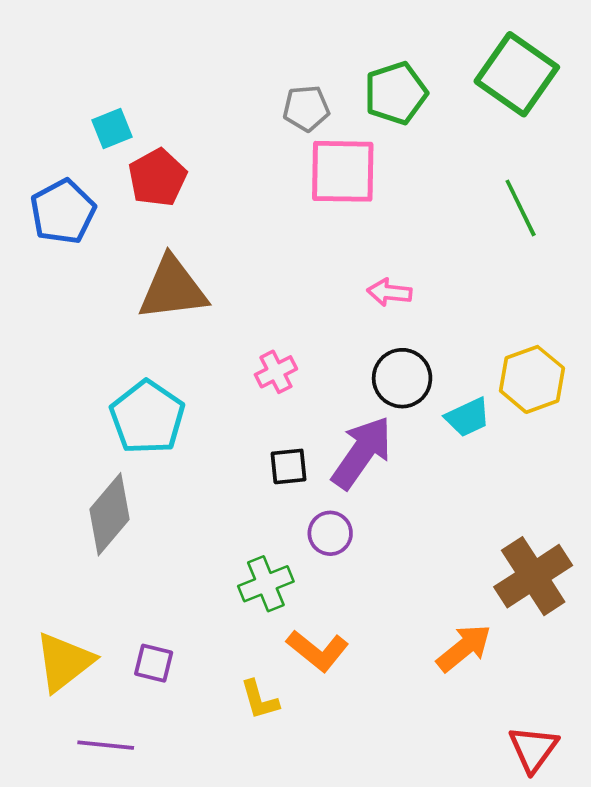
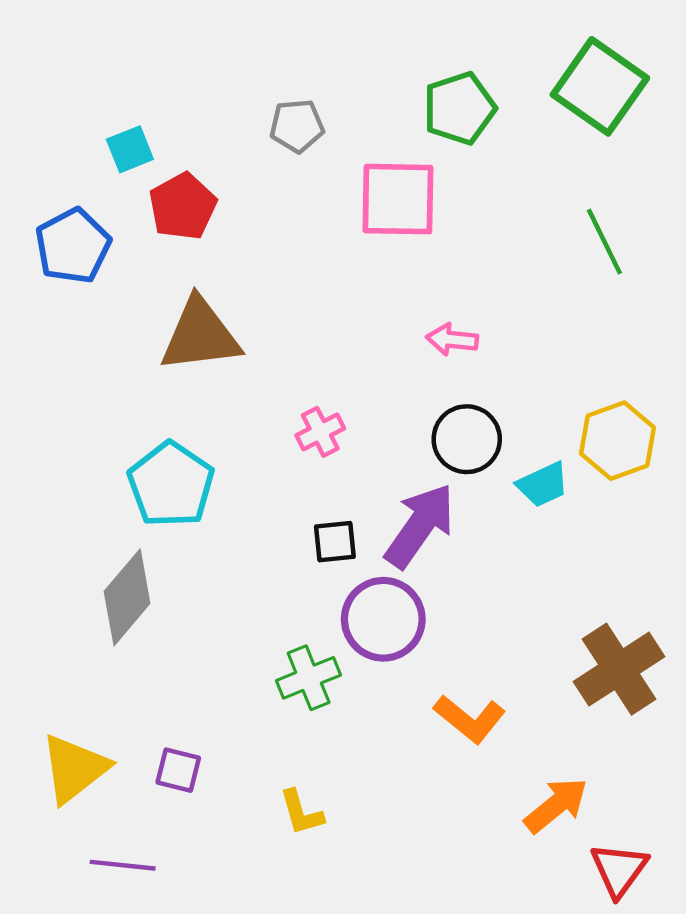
gray pentagon: (306, 108) -> (297, 126), moved
purple circle: (330, 533) -> (383, 619), size x1.6
orange arrow: (464, 648) -> (556, 805), moved
orange L-shape: (318, 651) -> (470, 719), moved

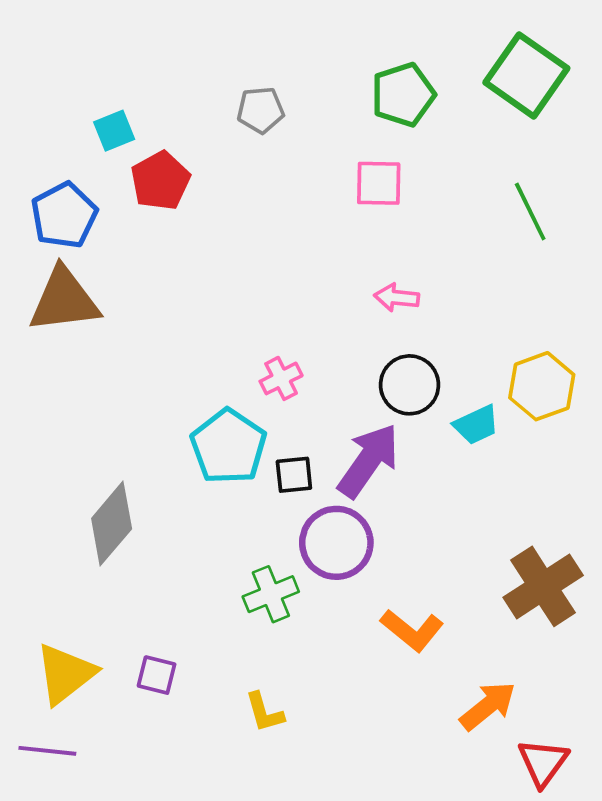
pink square: (398, 199) -> (379, 183), moved, size x0.7
brown triangle: (200, 335) -> (64, 300), moved
cyan pentagon: (171, 485) -> (228, 447), moved
purple line: (123, 865) -> (47, 751), moved

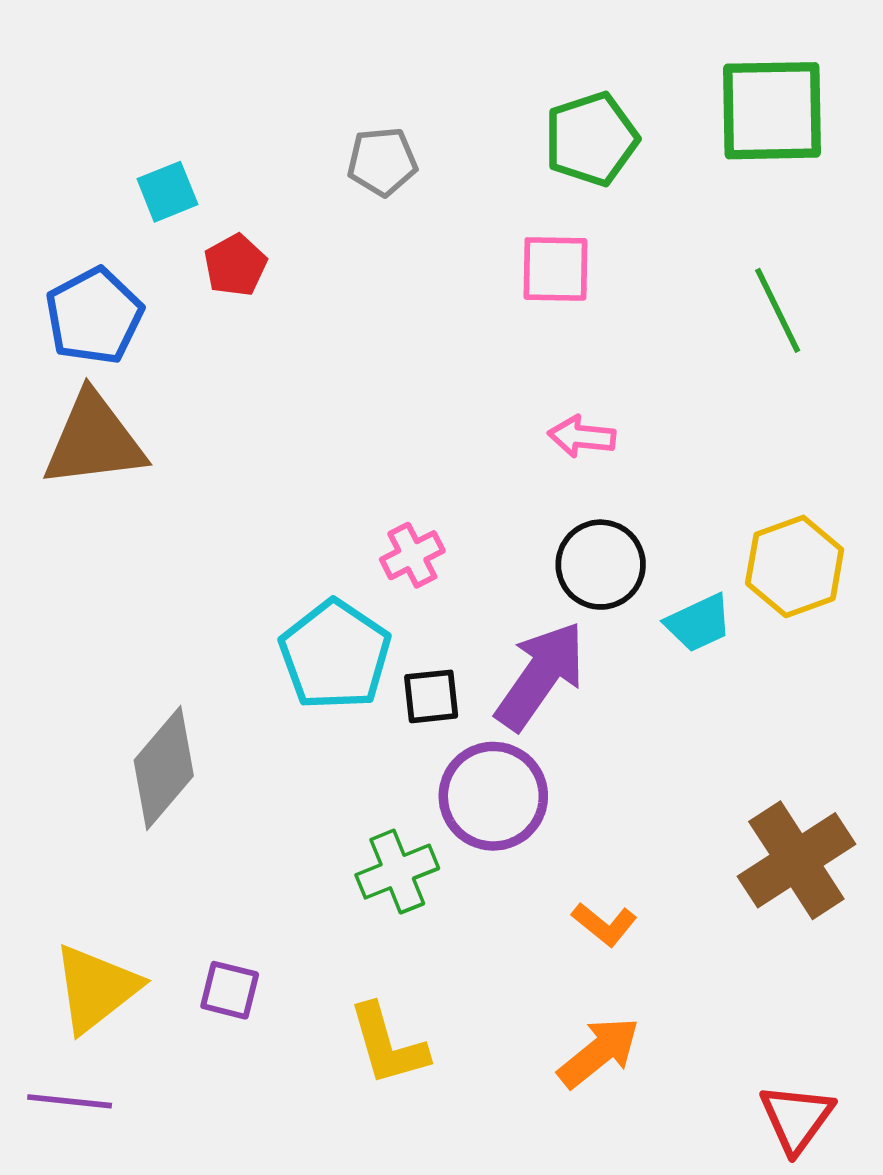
green square: (526, 75) -> (772, 111), turned -36
red pentagon: (160, 181) -> (235, 265), size x0.7
orange L-shape: (412, 630) -> (604, 924), size x0.7
orange arrow: (488, 706) -> (599, 1052), moved
yellow L-shape: (264, 712) -> (388, 1045), size x1.4

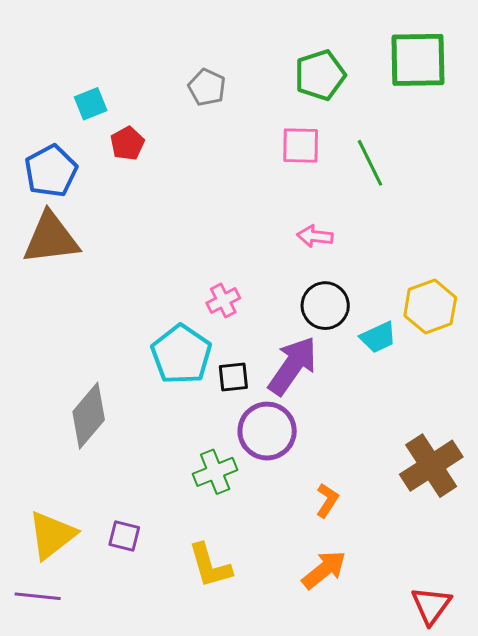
gray pentagon: (382, 162) -> (207, 87), turned 30
green line: (778, 310) -> (370, 163), moved
orange L-shape: (604, 924) -> (327, 500), turned -96

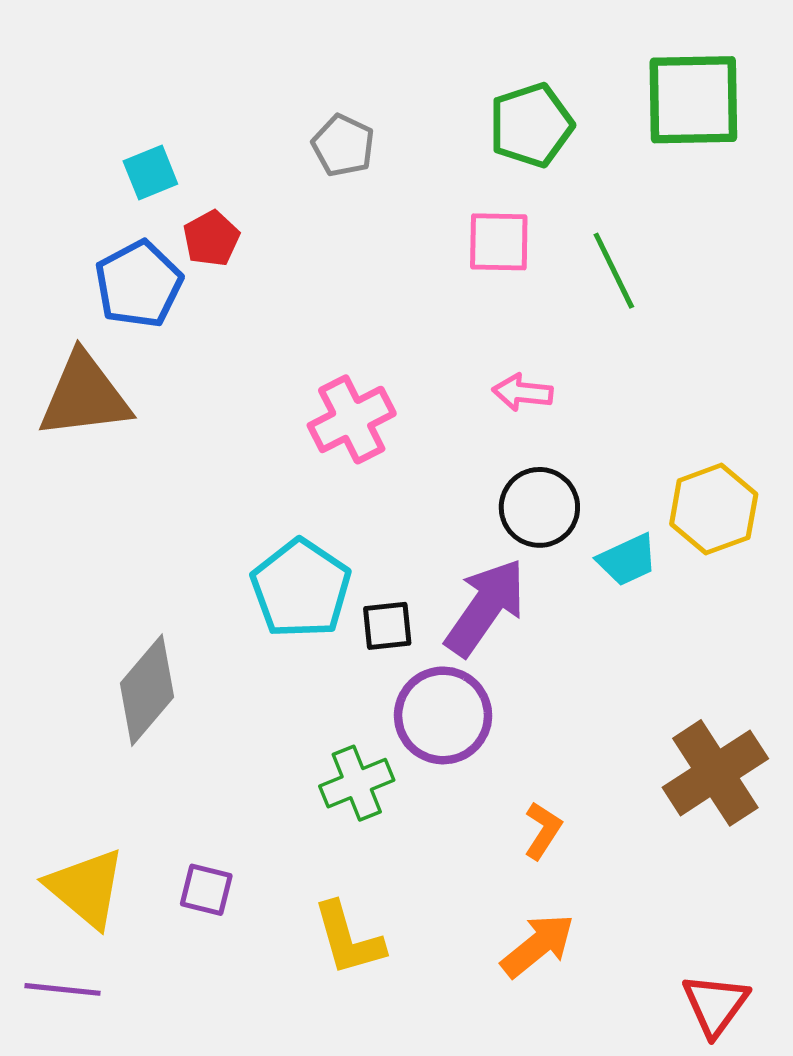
blue pentagon: (51, 171) -> (139, 284), moved
pink cross: (223, 300) -> (352, 419), moved, size x1.5
yellow triangle: (52, 535) -> (86, 888), turned -42

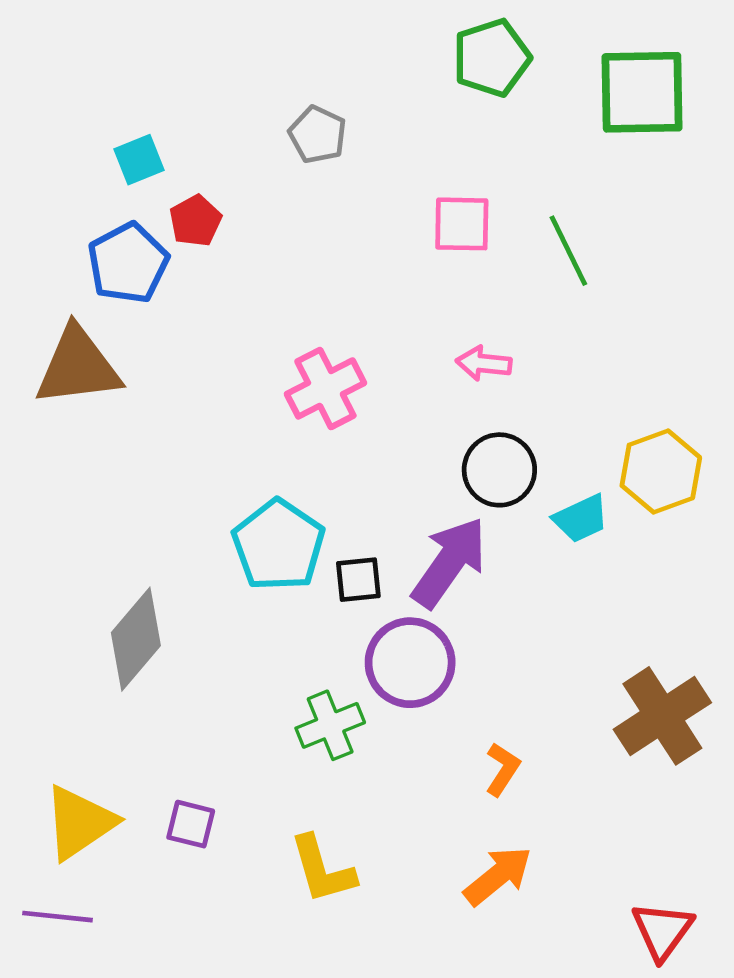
green pentagon: (531, 125) -> (492, 58), moved
yellow triangle: (86, 888) -> (79, 823), turned 46

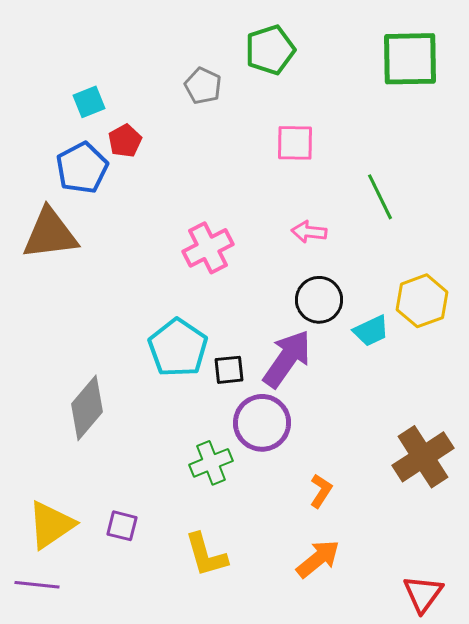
green pentagon: (492, 58) -> (270, 50), moved
green line: (568, 251) -> (380, 197), moved

